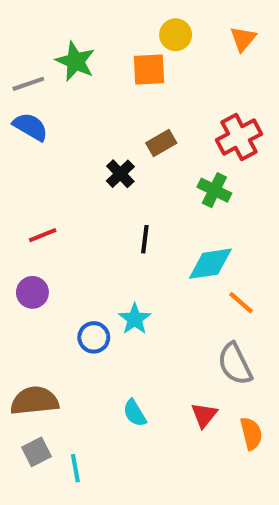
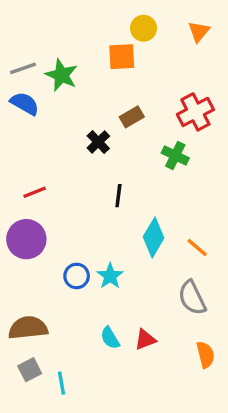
green star: (75, 61) -> (62, 75), moved
cyan diamond: (210, 264) -> (154, 237), moved, turned -51
purple circle: (32, 292) -> (26, 239), size x1.5
cyan star: (135, 319) -> (110, 276), moved
red triangle: (204, 415) -> (145, 340), moved, turned 30

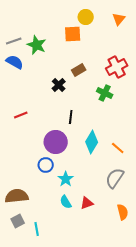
purple circle: (26, 239) -> (56, 142), moved
cyan star: (110, 276) -> (66, 179), moved
gray semicircle: (192, 298) -> (115, 178), turned 60

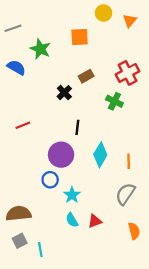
yellow circle: (86, 17) -> (104, 13), moved
gray line: (14, 41) -> (13, 28), moved
orange line: (118, 148) -> (129, 161), turned 48

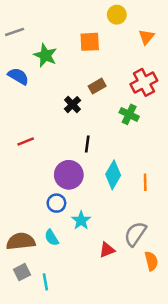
orange triangle: (130, 21) -> (146, 37), moved
gray semicircle: (125, 194) -> (135, 234), moved
cyan semicircle: (72, 220) -> (52, 238), moved

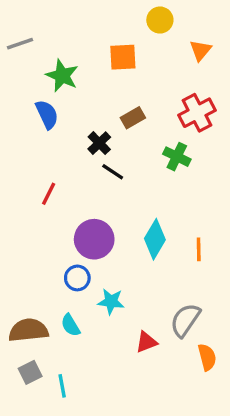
blue semicircle: (18, 76) -> (47, 114), moved, turned 35
red line: (26, 142) -> (49, 194), moved, turned -42
black line: (87, 144) -> (113, 172), moved, turned -63
cyan star: (81, 220) -> (111, 302), turned -30

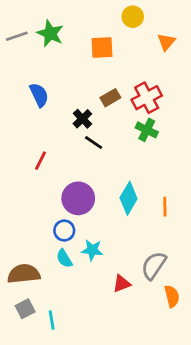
green star: (62, 76) -> (50, 33), moved
red cross: (197, 113) -> (147, 98), moved
cyan semicircle: (71, 325) -> (64, 258), moved

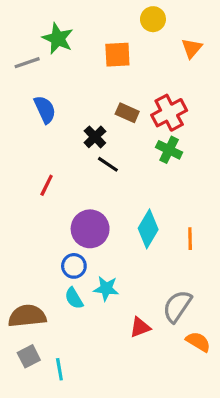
gray line: (17, 36) -> (27, 63), moved
brown rectangle: (110, 98) -> (127, 113), turned 54
orange semicircle: (172, 296) -> (198, 342), turned -45

